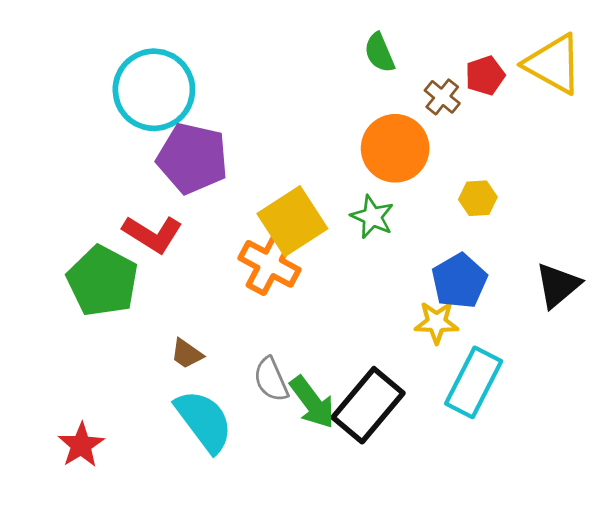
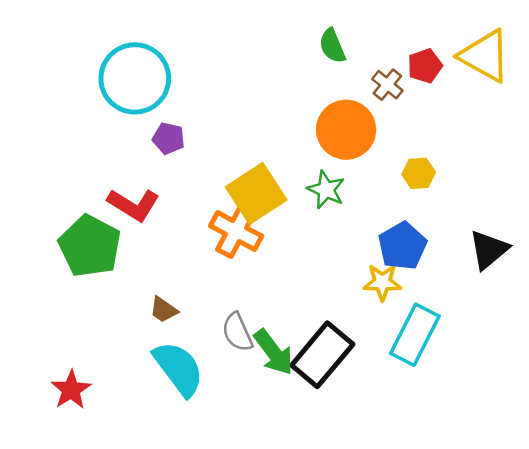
purple pentagon: (192, 158) -> (169, 138), size x0.5

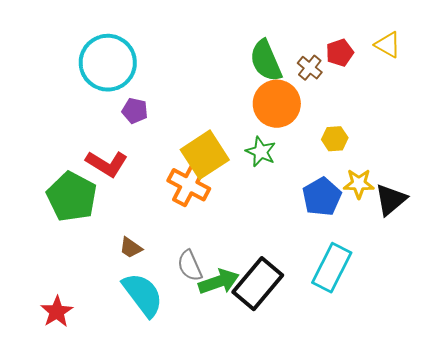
green semicircle: (332, 46) -> (266, 61), moved, size x1.5
yellow triangle: (485, 56) -> (388, 45), size x0.6
yellow star: (382, 282) -> (359, 184), moved
green arrow: (274, 352) -> (219, 282), turned -72

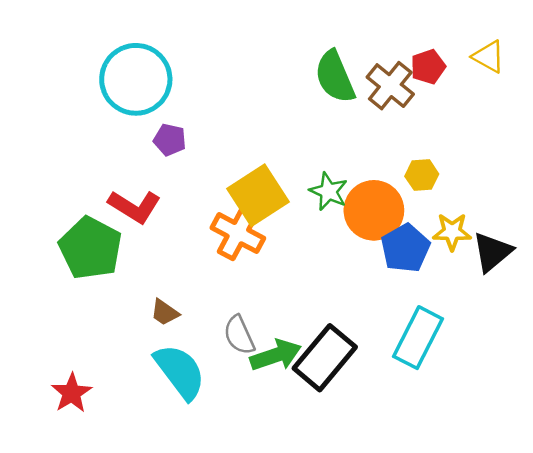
brown cross: (310, 68) -> (390, 86), size x1.5
orange circle: (277, 104) -> (374, 210), moved

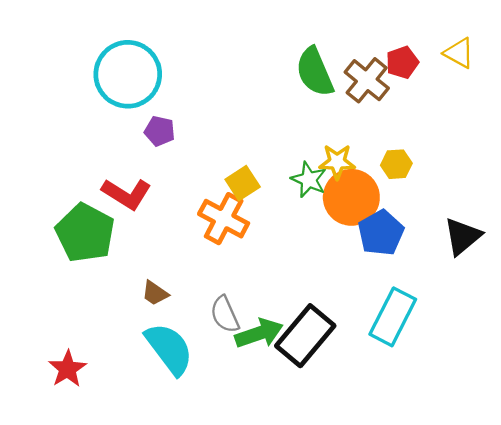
yellow square: (258, 195) -> (243, 183), size x0.6
yellow star: (452, 232) -> (337, 162), moved

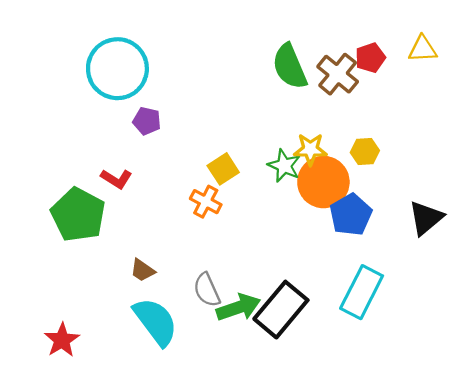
yellow triangle: (459, 53) -> (423, 49), turned -32
red L-shape: (127, 194) -> (116, 179), size x0.7
orange cross: (224, 219) -> (206, 202), size x0.7

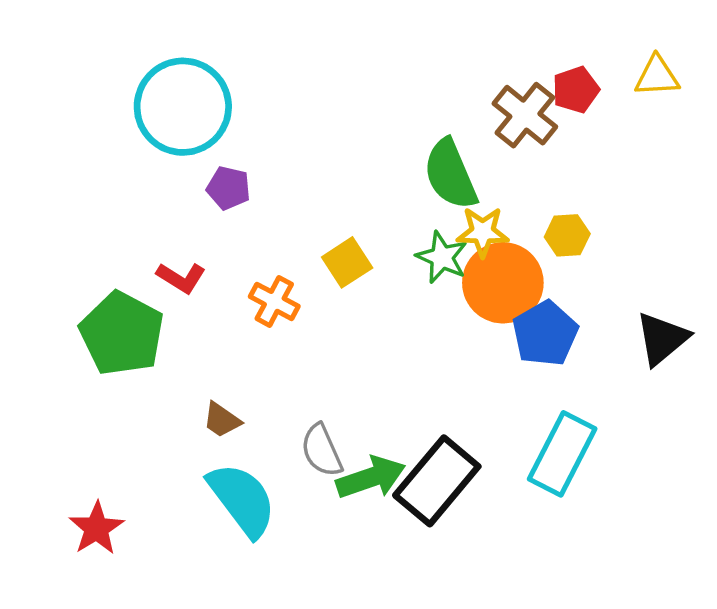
green semicircle: (290, 66) -> (450, 174), moved
orange cross: (206, 202) -> (274, 301), moved

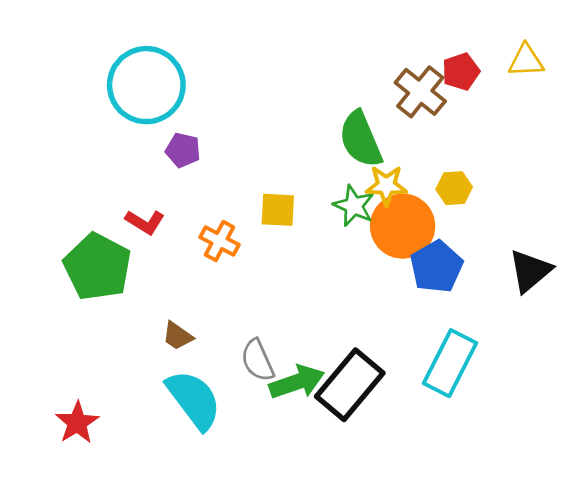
yellow square: (347, 262) -> (278, 210), turned 36

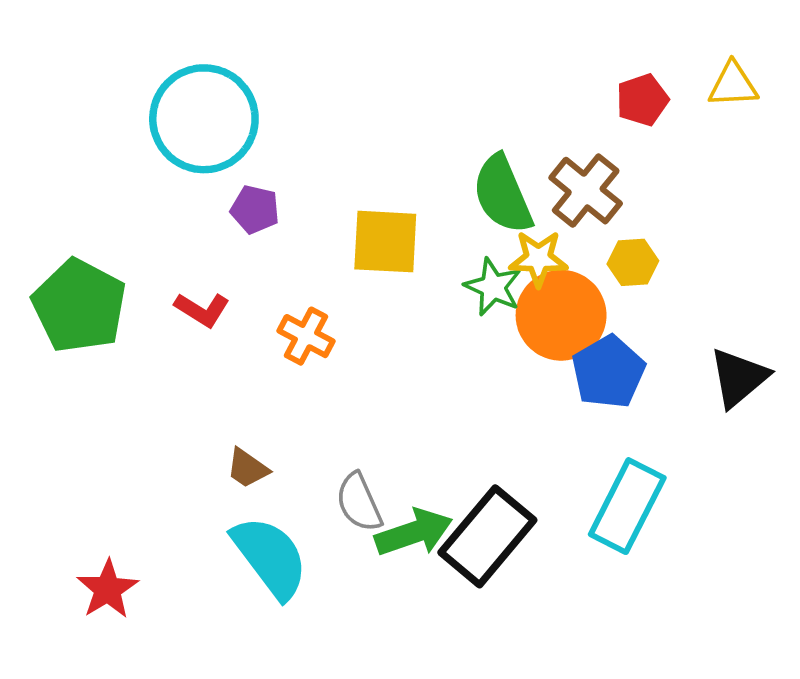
brown cross: (420, 92) -> (586, 191), moved
yellow square: (278, 210) -> (385, 242), moved, size x1.4
green pentagon: (97, 267) -> (79, 306), moved

